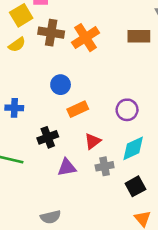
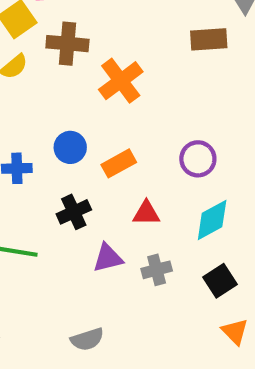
orange cross: (85, 38) -> (121, 81), moved
blue circle: (61, 85) -> (70, 147), moved
red triangle: (93, 141) -> (146, 213), turned 42
gray cross: (105, 166) -> (157, 270), moved

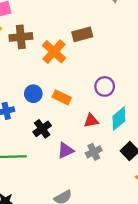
brown rectangle: (209, 39) -> (82, 34), moved
orange rectangle: (119, 163) -> (62, 97), turned 66
red triangle: (146, 213) -> (91, 121), moved

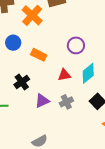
blue circle: (33, 94) -> (13, 43), moved

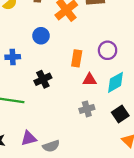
orange rectangle: (39, 55) -> (77, 58), moved, turned 63
purple triangle: (42, 101) -> (29, 138), moved

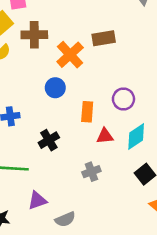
blue circle: (41, 36) -> (55, 88), moved
gray cross: (87, 109) -> (91, 172), moved
purple triangle: (29, 138) -> (37, 200), moved

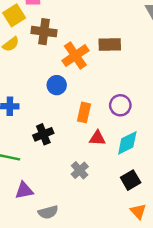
gray cross: (91, 172) -> (80, 170), turned -30

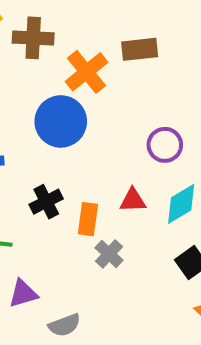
blue circle: (57, 85) -> (61, 121), size x1.6
orange rectangle: (84, 112) -> (88, 219), moved

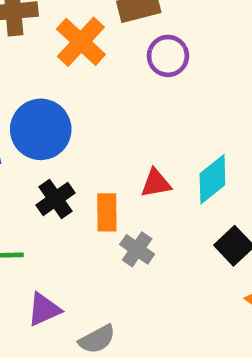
blue circle: (61, 121) -> (41, 129), moved
purple circle: (165, 145) -> (168, 56), moved

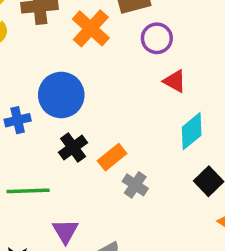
red triangle: (156, 183) -> (175, 81), moved, turned 40
orange rectangle: (107, 212) -> (112, 157), turned 52
purple triangle: (44, 309) -> (65, 231), turned -36

